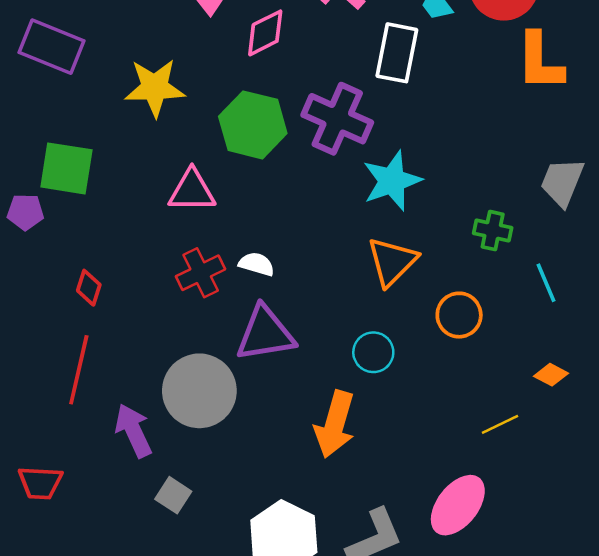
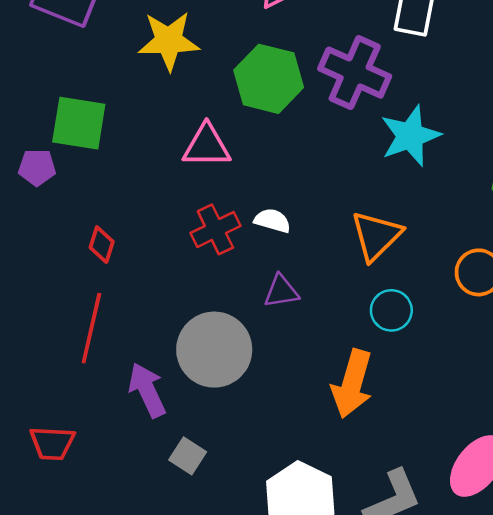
orange triangle: (392, 262) -> (376, 236), moved
purple triangle: (265, 334) -> (281, 291), size x0.6

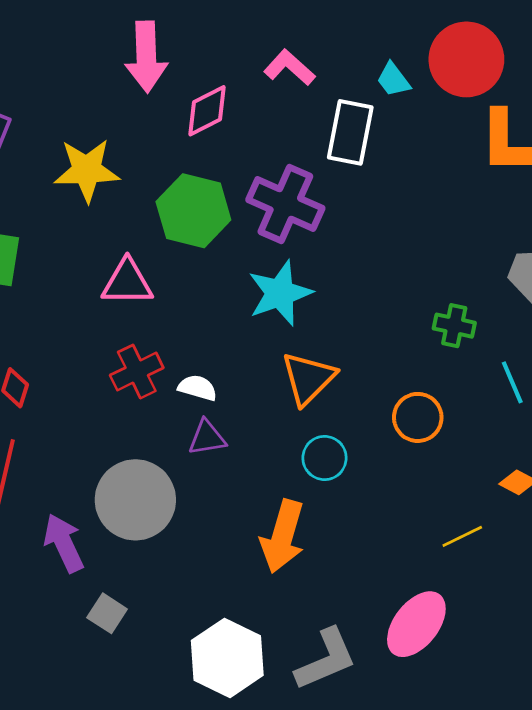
cyan star: (410, 136) -> (280, 293), moved
white semicircle: (272, 221) -> (198, 388), moved

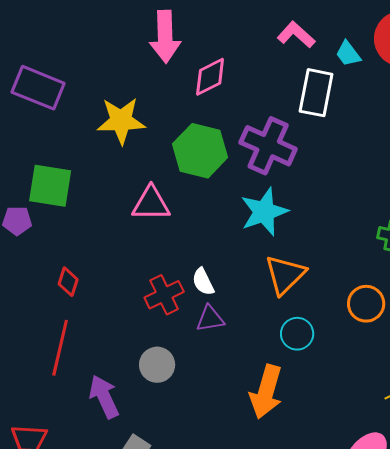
pink L-shape: (289, 68) -> (296, 35), moved
red cross: (137, 372) -> (164, 295), moved
white semicircle: (198, 388) -> (203, 282), turned -132
gray circle: (135, 500) -> (157, 365), size x0.6

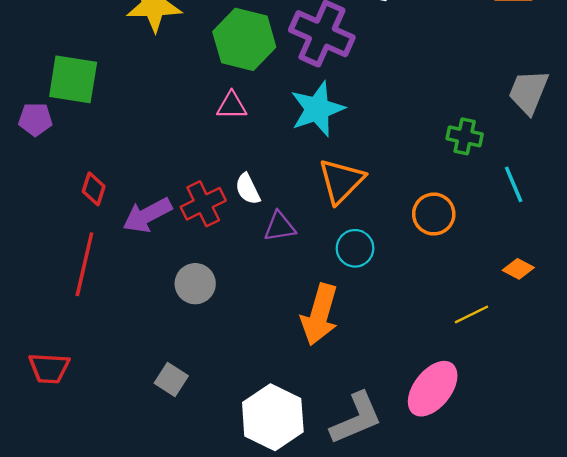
pink triangle: (151, 204) -> (232, 106), moved, size x0.7
purple triangle: (210, 319) -> (280, 227), moved
purple arrow: (104, 397) -> (147, 215), moved, turned -93

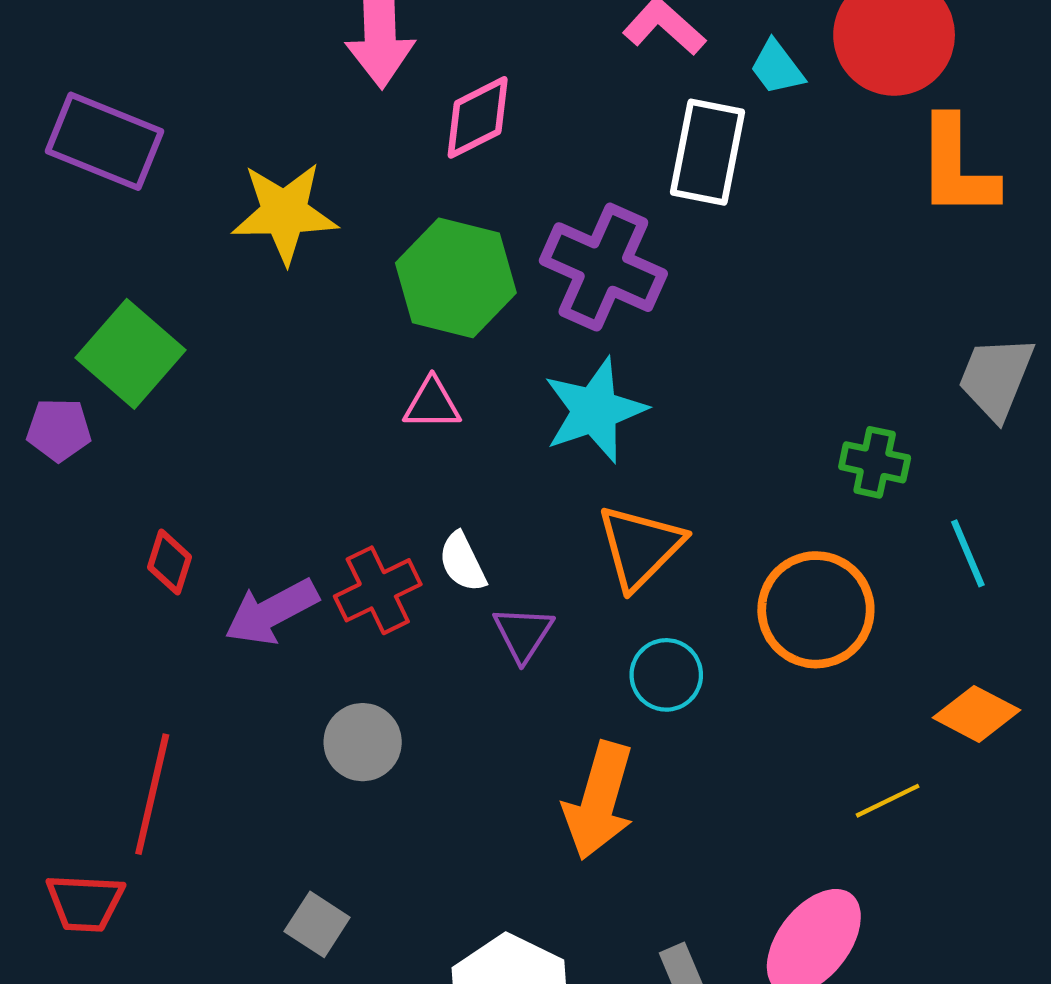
green square: (73, 79) -> (130, 354), turned 32
orange circle: (434, 214) -> (816, 610), size x1.4
purple triangle: (280, 227) -> (523, 634), turned -48
red line: (84, 264) -> (152, 794), moved
orange diamond: (518, 269) -> (976, 714), size x1.4

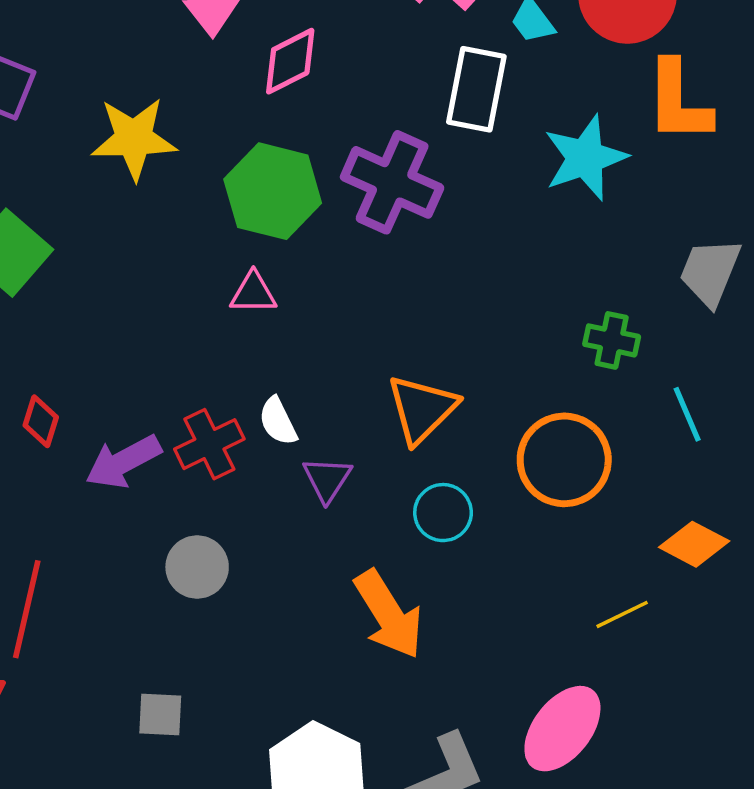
cyan star: (595, 410) -> (585, 158), moved
orange arrow: (599, 801) -> (389, 614), turned -48
gray square: (317, 924) -> (160, 715), turned -30

